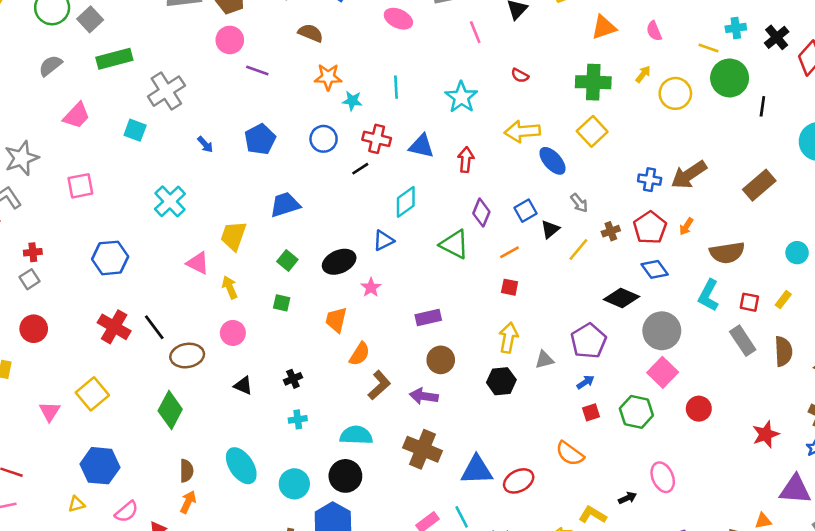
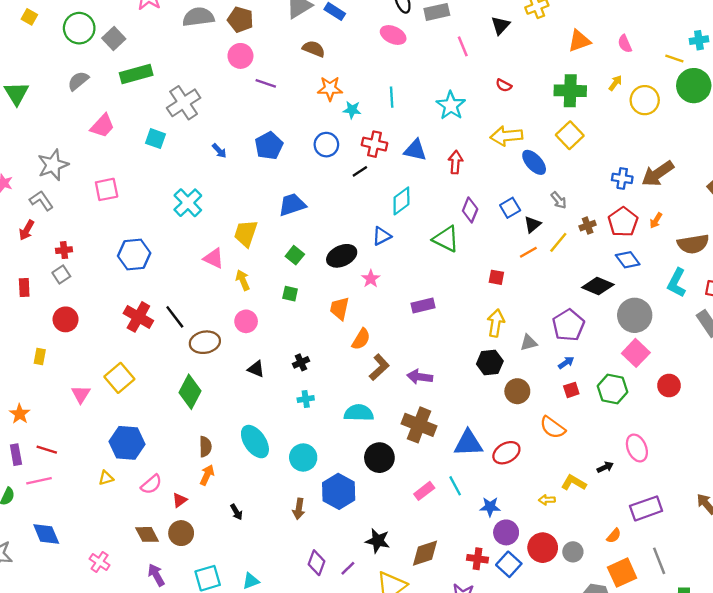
orange line: (510, 252) -> (528, 252), moved
brown circle: (441, 360) -> (517, 391), moved
black circle: (345, 476) -> (379, 458), moved

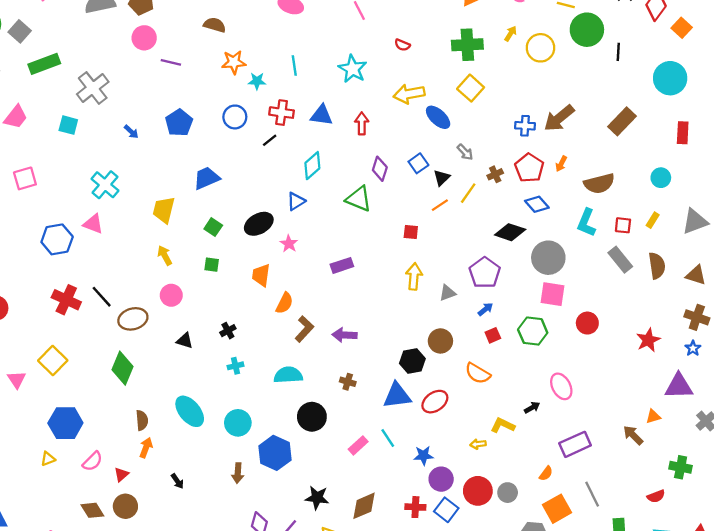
pink triangle: (214, 258) -> (93, 224), moved
pink square: (636, 353) -> (552, 294), turned -30
black hexagon: (490, 362) -> (412, 361), moved
brown cross: (419, 425) -> (348, 382), size x0.5

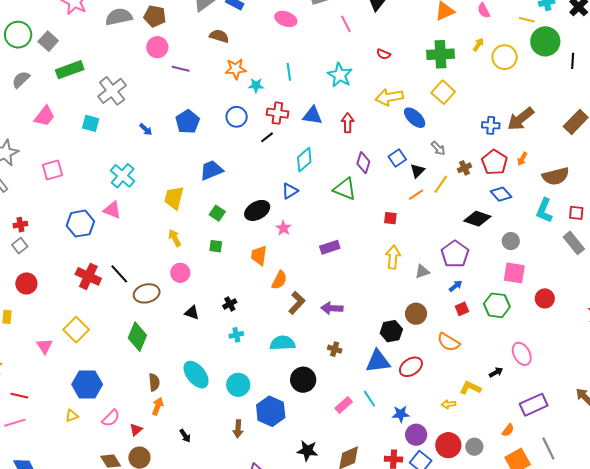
gray circle: (548, 258) -> (511, 241), size x0.6

